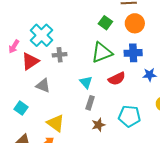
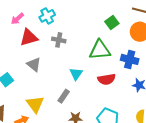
cyan cross: (42, 35) -> (47, 16), size x0.7
gray rectangle: (90, 103) -> (64, 96), moved

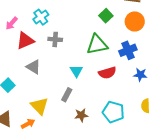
blue cross: (130, 59) -> (128, 50), turned -30

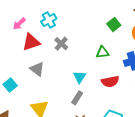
gray cross: (55, 39) -> (61, 44), turned 32
green triangle: (97, 45) -> (102, 52), size x0.6
gray rectangle: (67, 95) -> (77, 98), moved

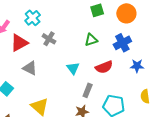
green square: (114, 25) -> (97, 10), turned 32
gray rectangle: (77, 98) -> (88, 90), moved

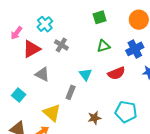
green square: (97, 10) -> (100, 17), moved
gray rectangle: (88, 90) -> (71, 92), moved

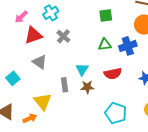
blue cross: (135, 49) -> (128, 46), moved
gray rectangle: (71, 92) -> (64, 85), turned -40
brown star: (94, 118) -> (87, 87), moved

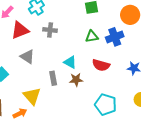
gray cross: (63, 36) -> (50, 30), turned -32
cyan triangle: (82, 69) -> (70, 62), turned -32
red semicircle: (113, 74) -> (101, 65), turned 30

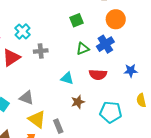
gray triangle: (27, 57) -> (27, 98), moved
gray rectangle: (53, 78) -> (58, 126), moved
brown star: (76, 80) -> (78, 102), moved

